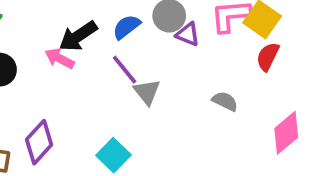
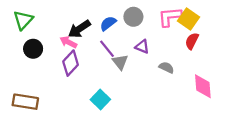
purple triangle: (188, 34) -> (142, 47), moved
pink diamond: (286, 133) -> (203, 86), turned -55
purple diamond: (39, 142) -> (71, 63), moved

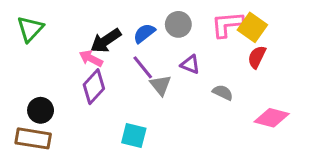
black circle: (33, 49) -> (41, 110), moved
pink diamond: (203, 86) -> (272, 118), turned -70
cyan square: (100, 99) -> (134, 135), turned -30

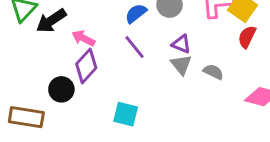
black arrow: (106, 41) -> (51, 21), moved
gray triangle: (161, 85) -> (181, 65), moved
black circle: (41, 110) -> (61, 89), moved

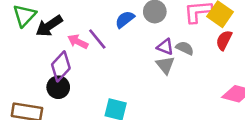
purple line: (134, 47) -> (97, 39), moved
purple diamond: (86, 66) -> (61, 66), moved
gray semicircle: (213, 72) -> (185, 48), moved

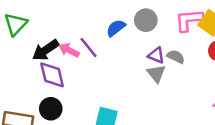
black arrow: (49, 26) -> (46, 50), moved
purple diamond: (61, 66) -> (52, 75), turned -56
black circle: (58, 87) -> (51, 109), moved

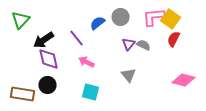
pink arrow: (69, 50) -> (87, 62), moved
purple triangle: (156, 55) -> (129, 44), turned 48
gray triangle: (156, 74) -> (129, 75), moved

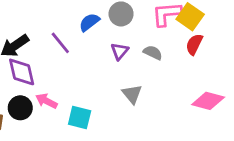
purple triangle: (129, 44) -> (120, 51), moved
pink arrow: (87, 62) -> (46, 101), moved

